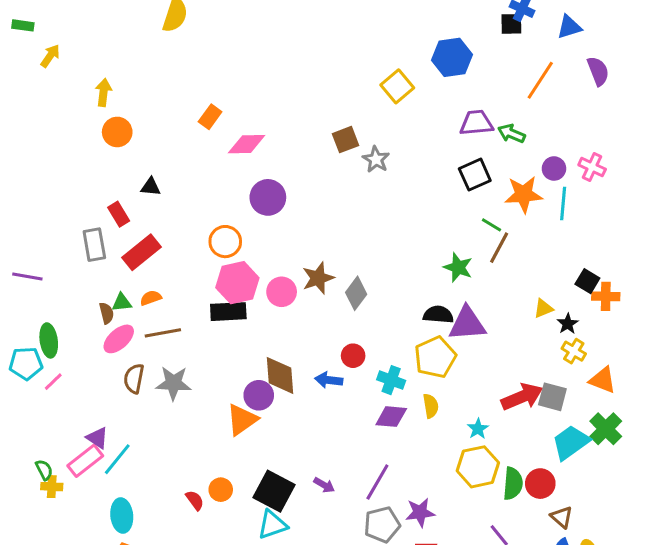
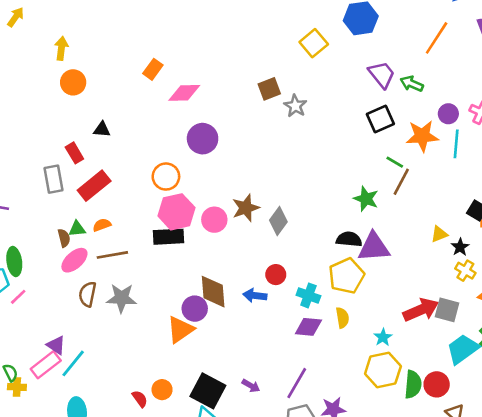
purple trapezoid: (476, 123) -> (382, 75), turned 56

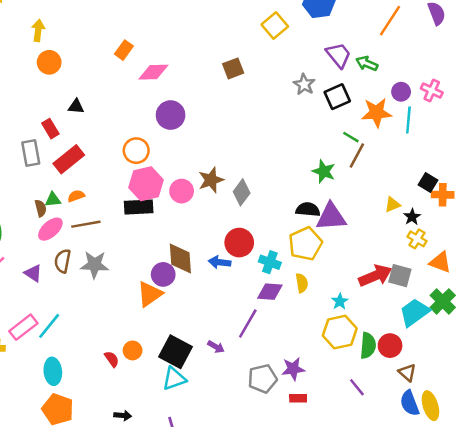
gray star: (295, 106) -> (304, 84), moved
red circle: (276, 275) -> (239, 243), size x1.5
purple triangle: (56, 345) -> (33, 273), moved
purple line: (297, 383) -> (248, 323), moved

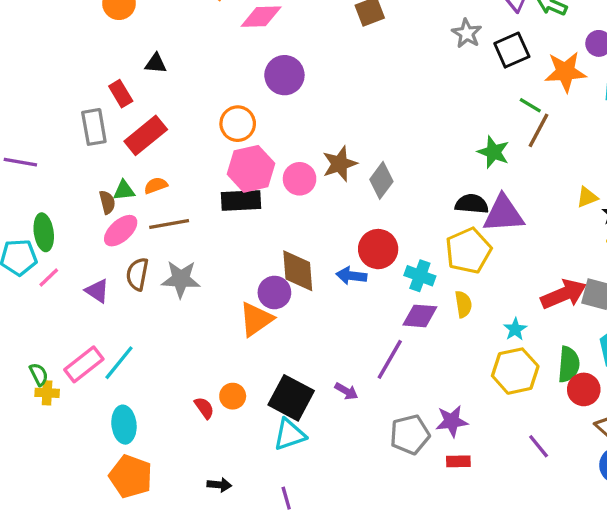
green semicircle: (368, 346) -> (569, 364), moved

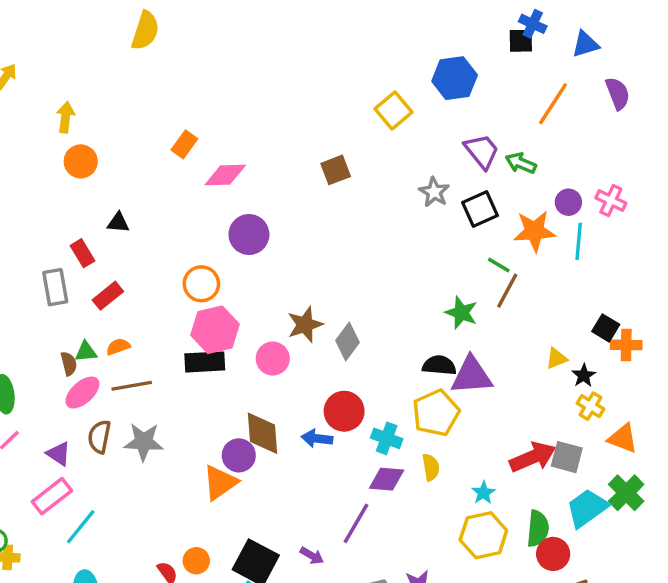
red rectangle: (146, 135) -> (108, 296), size x0.7
pink circle: (300, 179) -> (273, 359), moved
pink rectangle: (84, 364) -> (52, 496), moved

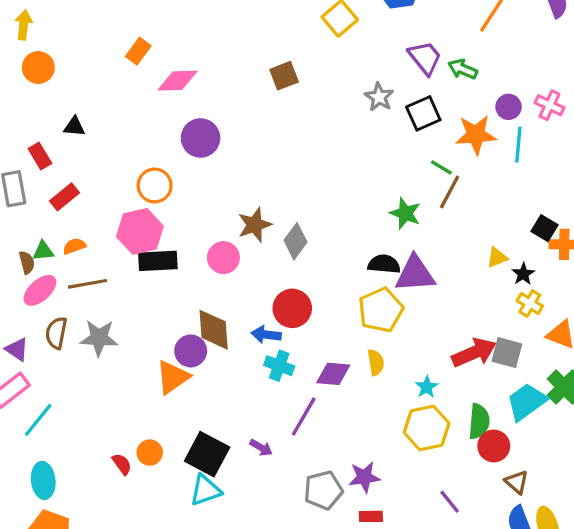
pink hexagon: (215, 330) -> (140, 231), moved
cyan cross: (387, 438) -> (279, 366), moved

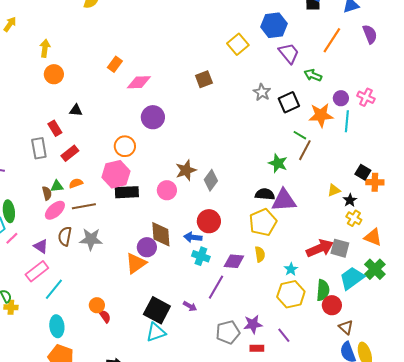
purple trapezoid: (425, 58) -> (289, 53), moved
orange circle: (150, 453) -> (97, 305), moved
purple line: (450, 502) -> (284, 335), moved

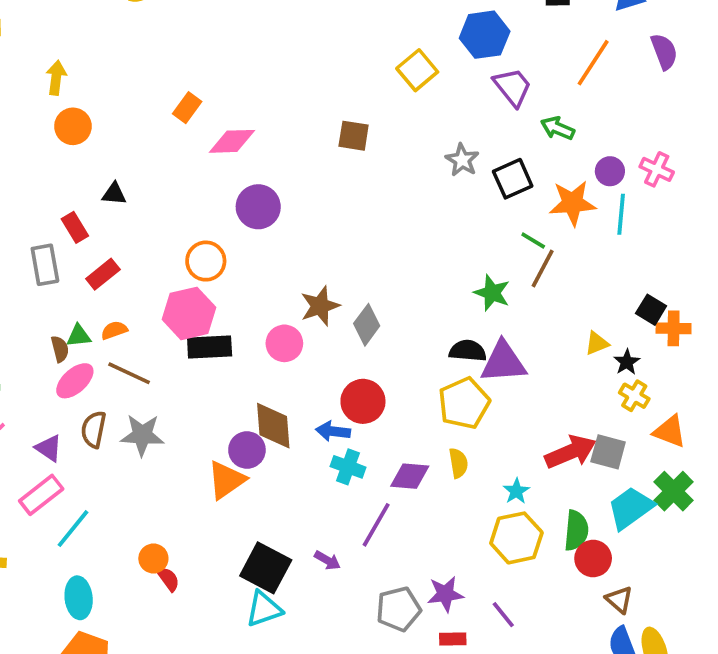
brown square: (204, 79) -> (354, 136), turned 30
brown line: (84, 206) -> (129, 373), turned 35

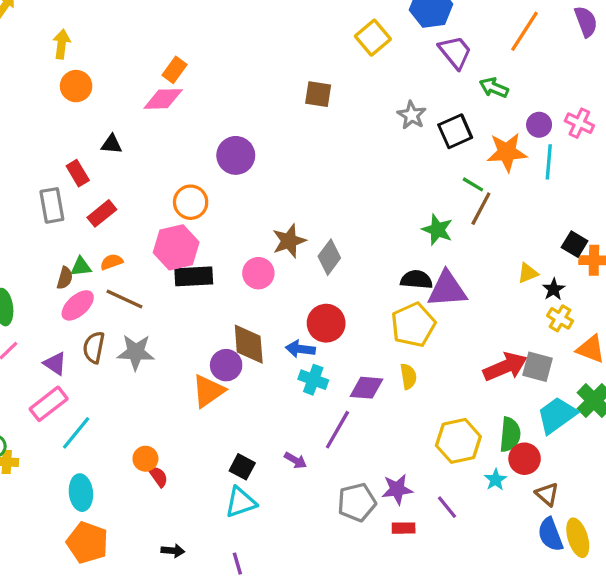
pink diamond: (232, 141) -> (163, 99), moved
brown semicircle: (60, 349) -> (65, 278), turned 30
cyan star: (516, 491) -> (496, 480), moved
black square: (266, 568) -> (242, 467), size x0.6

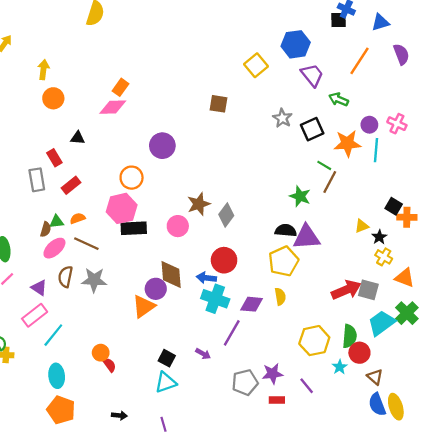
cyan cross: (313, 380) -> (215, 299), size x1.4

